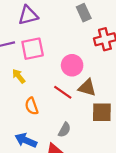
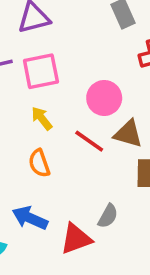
yellow arrow: (19, 76) -> (42, 118), moved
gray semicircle: (64, 130) -> (108, 216), moved

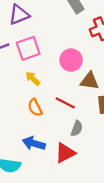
red line: (89, 141) -> (65, 103), moved
gray semicircle: (108, 216) -> (77, 128), moved

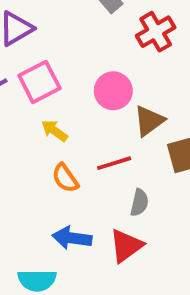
brown triangle: (90, 81) -> (149, 121), turned -36
red line: (65, 103) -> (114, 163), turned -36

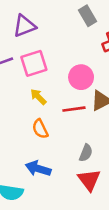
red line: (114, 163) -> (74, 109), moved
red triangle: (126, 246) -> (89, 180), moved, turned -40

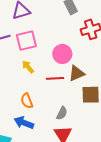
orange semicircle: (40, 129) -> (27, 101), moved

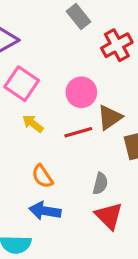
pink square: (26, 41) -> (22, 84), turned -30

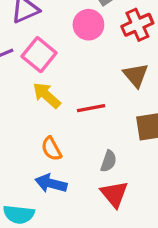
pink circle: (81, 92) -> (88, 25), moved
brown triangle: (110, 117) -> (136, 75), moved, turned -40
yellow arrow: (33, 124) -> (47, 95), size x1.4

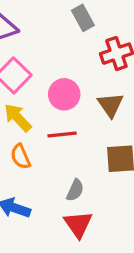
pink circle: (88, 25) -> (64, 94), moved
orange semicircle: (51, 149) -> (20, 157), moved

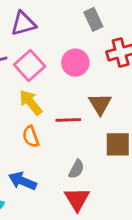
pink circle: (64, 94) -> (75, 63), moved
brown triangle: (110, 105) -> (100, 104), moved

